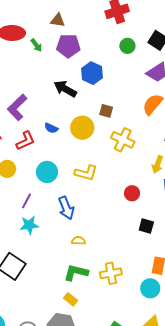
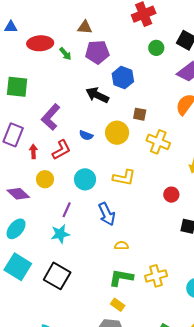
cyan star: (29, 225) -> (60, 234), moved

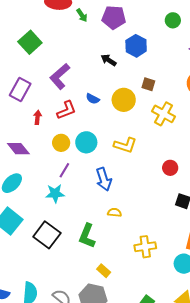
green square: (17, 87) -> (30, 42), turned 35
black arrow: (97, 95) -> (109, 60), size x0.7
red arrow: (33, 151) -> (38, 117), moved
yellow circle: (45, 179) -> (61, 143), moved
green L-shape: (121, 278) -> (87, 236), moved, turned -85

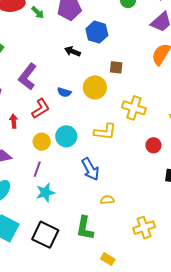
yellow cross: (163, 114) -> (134, 108), moved
purple line: (64, 170) -> (37, 169), moved

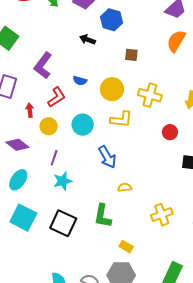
yellow circle: (95, 87) -> (112, 89), moved
yellow circle: (42, 142) -> (49, 126), moved

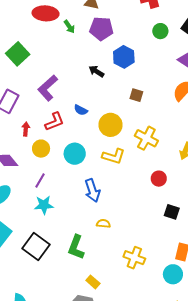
yellow cross: (162, 215) -> (134, 258), turned 30

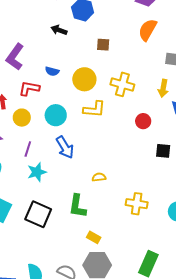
red L-shape: (55, 122) -> (29, 88), turned -135
blue arrow: (92, 190) -> (65, 147), moved
yellow rectangle: (93, 282) -> (94, 237), moved

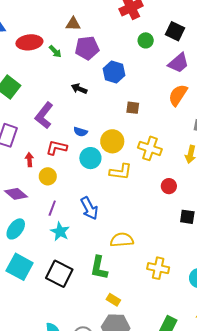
black arrow: (59, 30) -> (79, 89), moved
cyan circle: (56, 115) -> (90, 158), moved
cyan star: (37, 172) -> (60, 232), turned -30
yellow semicircle: (99, 177) -> (122, 240), size x1.6

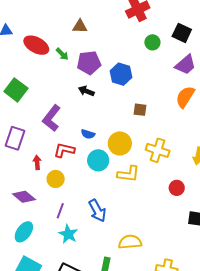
red ellipse: (29, 42) -> (36, 45), turned 35
purple pentagon: (87, 48) -> (89, 63), moved

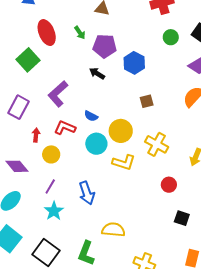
red ellipse: (36, 45) -> (47, 33), moved, turned 30
brown square: (140, 110) -> (147, 101), turned -32

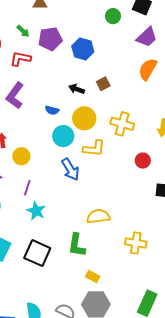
black arrow: (97, 73) -> (77, 89), moved
red L-shape: (65, 128) -> (20, 59), moved
blue arrow: (87, 193) -> (70, 169), moved

